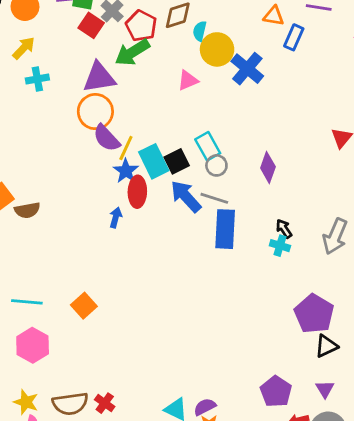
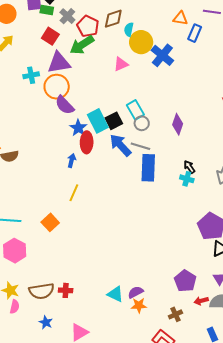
red square: (91, 25) -> (50, 36), moved
cyan cross: (37, 79) -> (31, 75), moved
yellow line: (126, 148) -> (74, 193), moved
red cross: (105, 403) -> (66, 290), turned -32

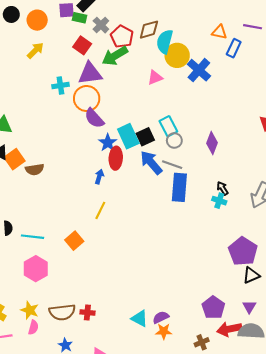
cyan semicircle: (129, 29) -> (165, 42), size x1.6
red arrow: (201, 301) -> (229, 329), size x1.6

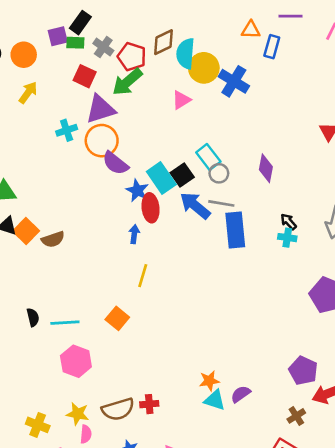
orange star: (164, 331) -> (209, 381), moved

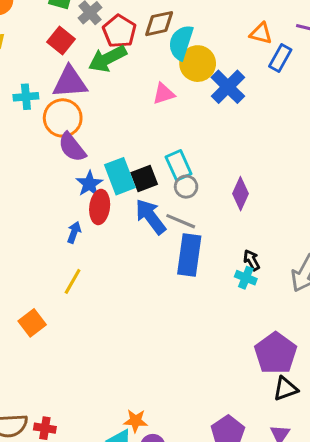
orange star: (209, 381) -> (136, 421), moved

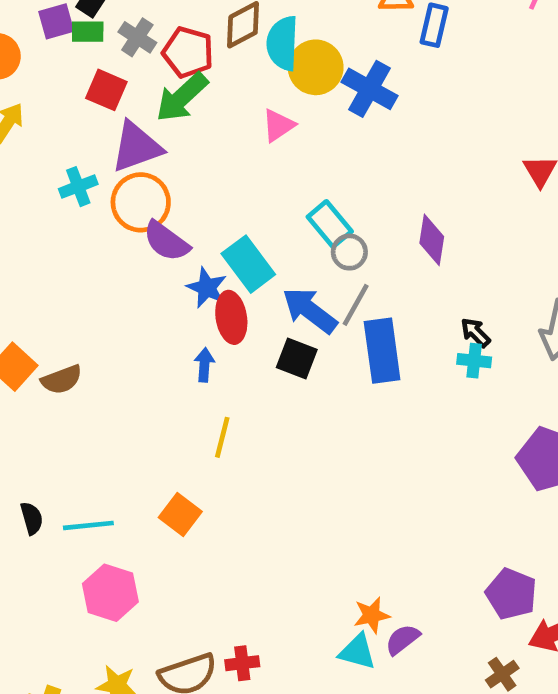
black square: (144, 179) -> (297, 358), moved, turned -32
gray line: (181, 221) -> (356, 305), turned -68

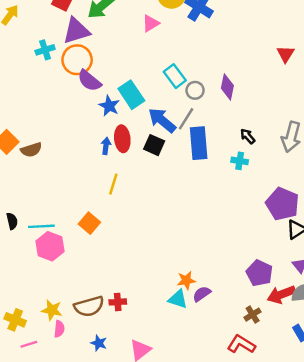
gray circle: (349, 252) -> (195, 90), moved
red ellipse: (231, 317) -> (122, 139), moved
cyan cross: (474, 361) -> (240, 161), moved
pink hexagon: (110, 593) -> (50, 246), moved

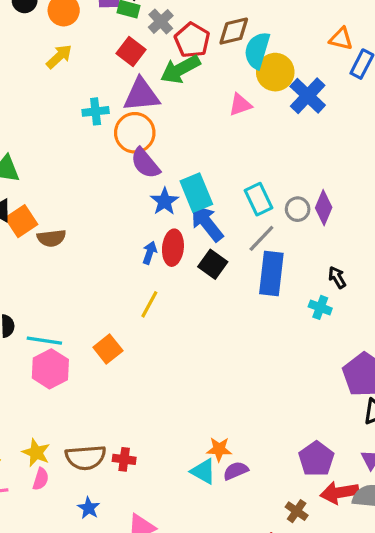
cyan rectangle: (175, 76) -> (259, 199), moved
gray circle: (195, 90) -> (298, 209), moved
blue arrow: (162, 120) -> (207, 223), moved
brown cross: (253, 315) -> (297, 511), turned -35

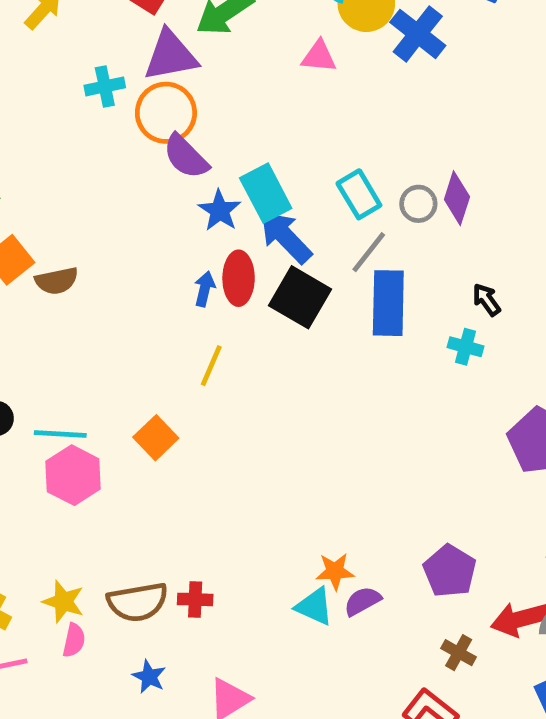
pink triangle: (240, 105) -> (319, 56), turned 30
black square: (213, 264) -> (300, 297), size x1.4
purple pentagon: (316, 459) -> (450, 571), moved

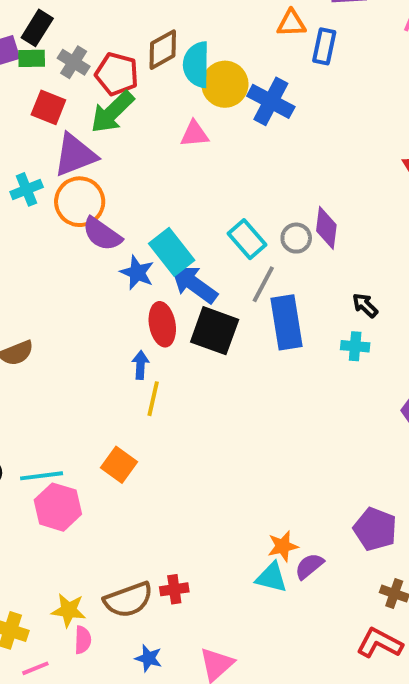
blue arrow: (205, 289) -> (140, 365), moved

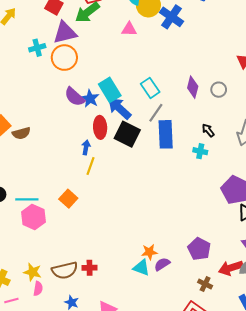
purple semicircle: (102, 234) -> (75, 97), moved
gray circle: (296, 238) -> (219, 90), moved

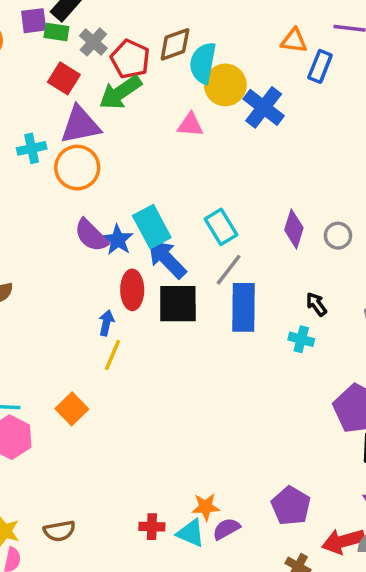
black square: (127, 134) -> (178, 304), turned -30
red cross: (90, 268) -> (152, 527), moved
brown semicircle: (65, 270) -> (59, 531), size x0.7

